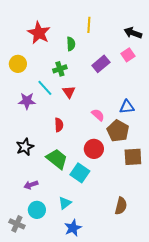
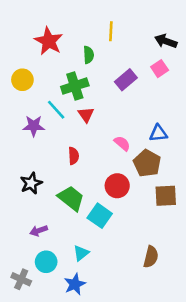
green cross: (60, 69) -> (75, 86), size x1.5
blue star: (73, 228) -> (75, 284), moved

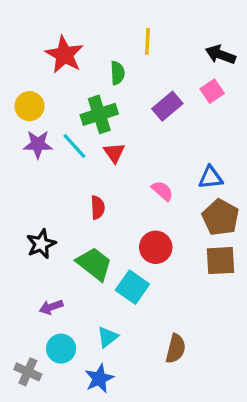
purple star: (34, 126) -> (38, 144), moved
brown pentagon: (147, 163) -> (220, 217), moved
brown semicircle: (151, 257) -> (176, 349), moved

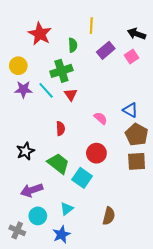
purple rectangle: (167, 106) -> (106, 50), moved
blue triangle: (211, 178) -> (130, 110), turned 35
purple arrow: (51, 307) -> (32, 190), size x1.5

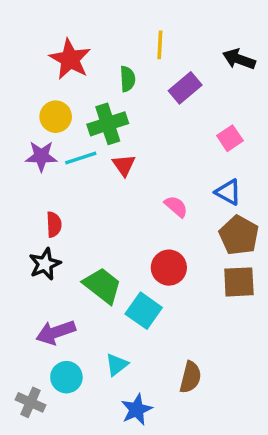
pink square: (131, 56) -> (230, 138), moved
yellow circle: (18, 66) -> (56, 117), moved
cyan line: (46, 90) -> (81, 158), turned -66
red semicircle: (60, 128) -> (54, 224), moved
blue star: (61, 234) -> (137, 410), moved

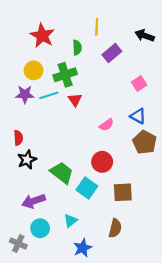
pink semicircle: (176, 206) -> (106, 125), turned 104
red semicircle: (54, 224) -> (18, 138), moved
brown square: (239, 282) -> (123, 192), moved

